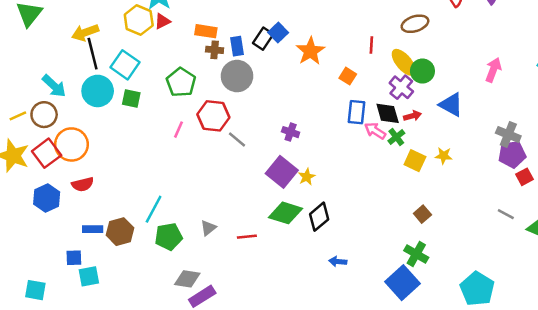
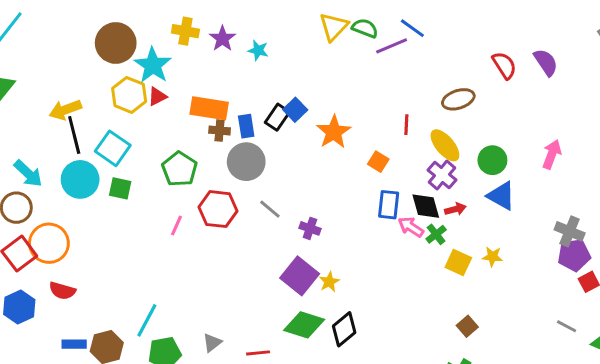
orange rectangle: (206, 31) -> (209, 108), size x1.4
green circle: (422, 71) -> (492, 160), moved
gray line: (237, 139) -> (270, 209), moved
red semicircle: (83, 184) -> (62, 291), turned 30

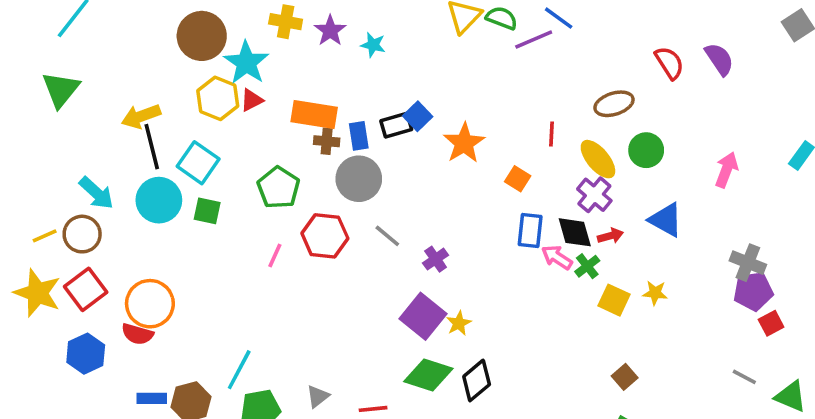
black rectangle: (277, 117) -> (396, 125), turned 40
green circle: (492, 160) -> (646, 150), moved
purple cross: (310, 228) -> (436, 259), turned 36
orange circle: (49, 243) -> (150, 304), moved

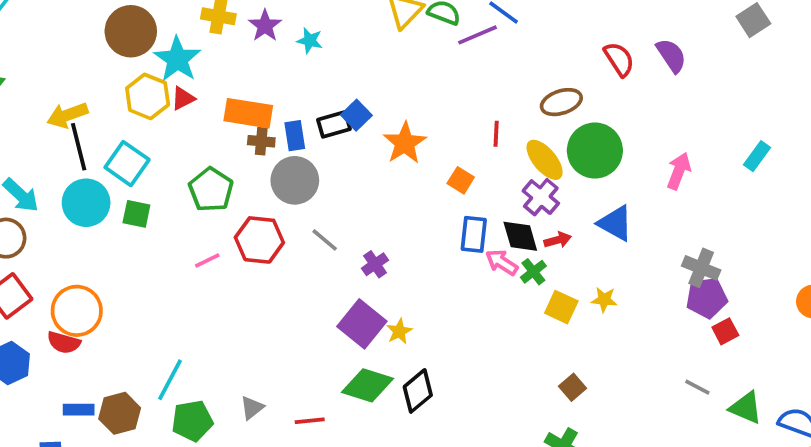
green circle: (646, 150) -> (595, 151), size x1.5
pink line: (275, 255) -> (207, 260), turned 40

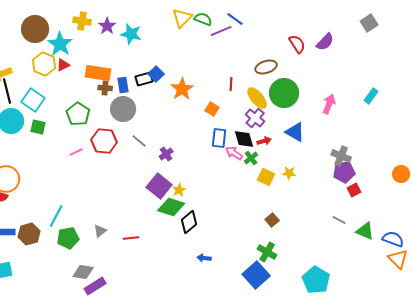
cyan star: (310, 41) -> (131, 34), size x1.5
purple semicircle: (671, 55) -> (325, 42), turned 78
green diamond: (367, 385) -> (171, 207), moved

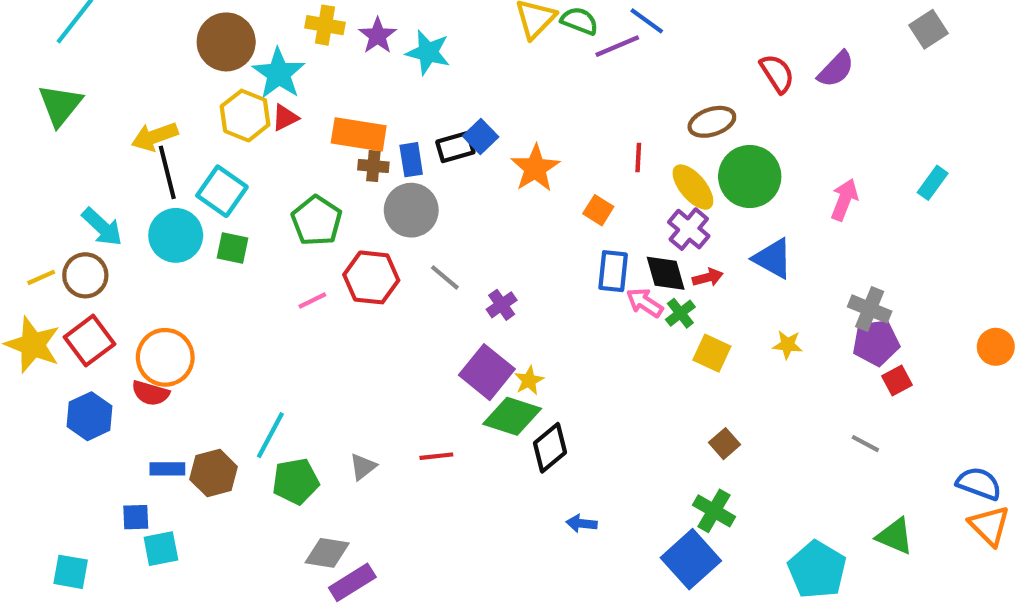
yellow star: (289, 173) -> (788, 345), moved
green triangle: (365, 231) -> (895, 536), moved
red line: (131, 238) -> (436, 456), moved

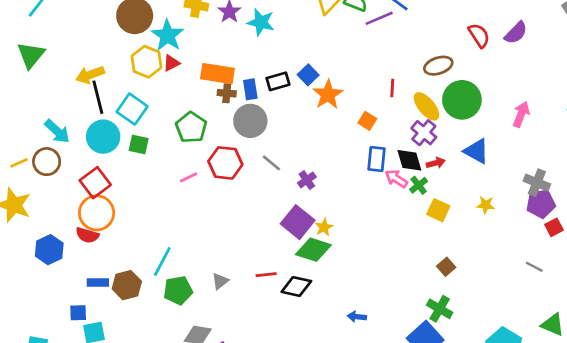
blue square: (481, 137) -> (308, 75), moved
red square: (89, 341) -> (95, 183), moved
black diamond: (550, 448) -> (296, 286), moved, turned 52

